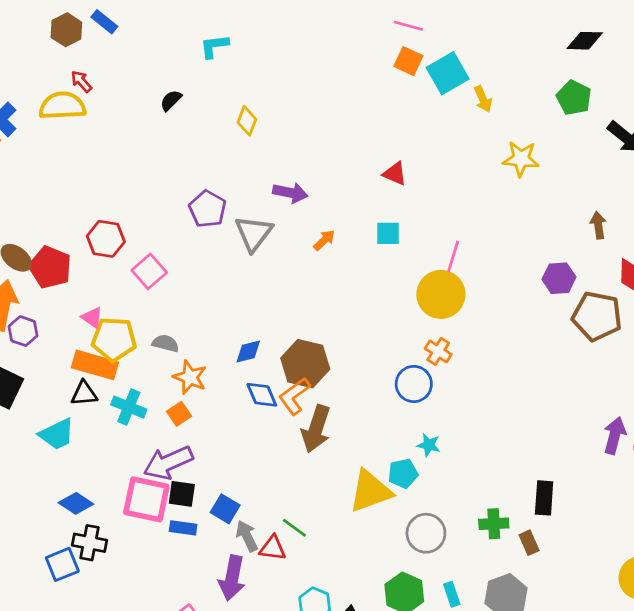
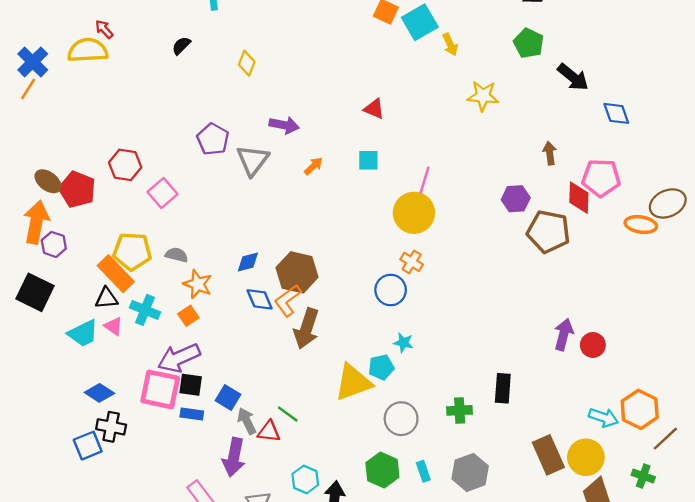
pink triangle: (92, 317) -> (113, 326), moved
orange rectangle: (95, 365) -> (116, 274), turned 30
brown rectangle: (529, 543) -> (548, 455), moved, size x1.8

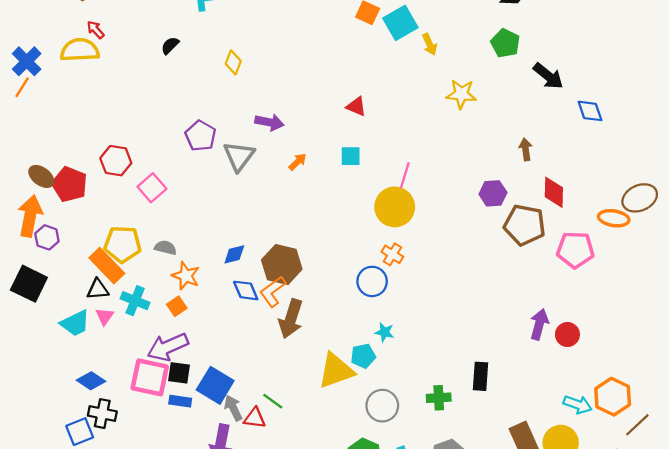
pink pentagon: (601, 178) -> (575, 250), moved
pink triangle: (113, 326) -> (105, 316), turned 30
blue square: (228, 398) -> (215, 385), size x1.5

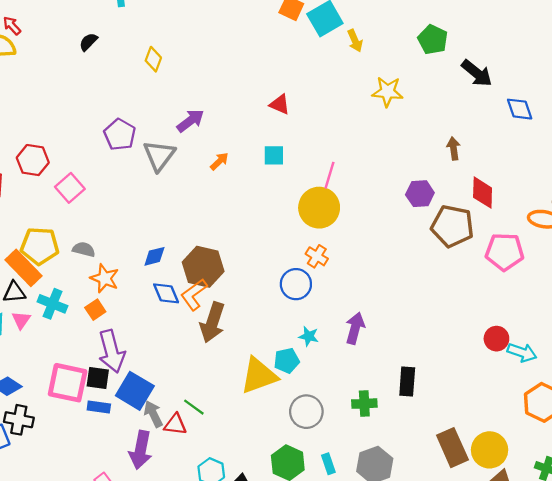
purple arrow: (269, 122) -> (190, 121), turned -48
purple arrow: (539, 324) -> (355, 328), moved
purple arrow: (168, 347) -> (112, 351), moved, turned -81
cyan arrow: (578, 405) -> (522, 353), moved

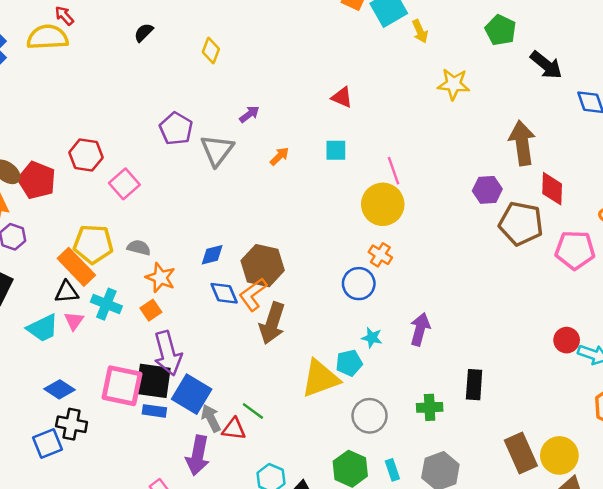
purple arrow: (190, 121) -> (249, 114), size x0.7
brown arrow: (454, 148) -> (522, 143), size x1.8
pink line: (330, 175) -> (394, 171), turned -36
black square: (98, 378) -> (153, 381), size x1.5

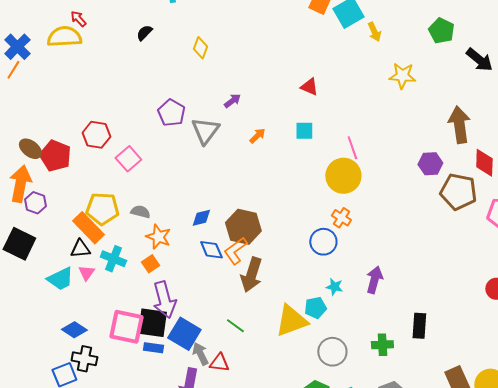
green line: (253, 411) -> (235, 326), moved

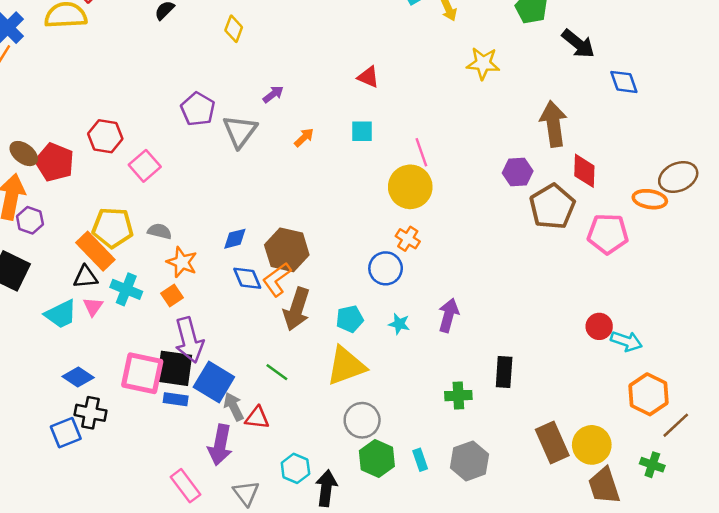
brown pentagon: (458, 192) -> (552, 207), turned 30
cyan pentagon: (315, 308) -> (350, 319), moved
gray circle: (332, 352) -> (362, 420), moved

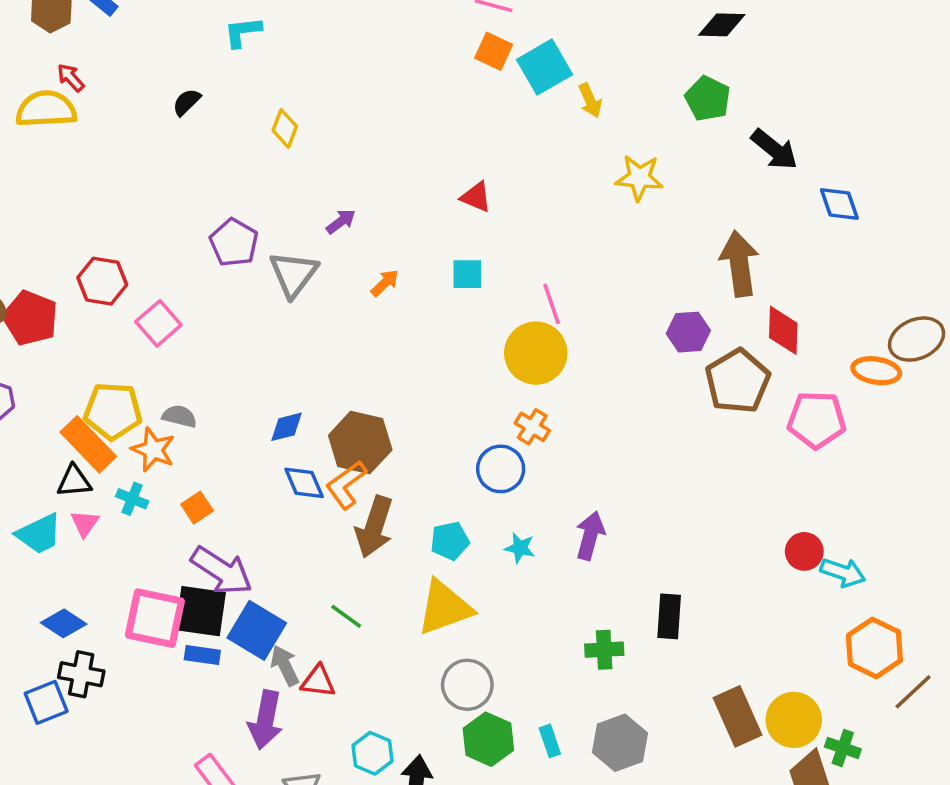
orange star: (182, 262) -> (153, 450), moved
cyan cross: (126, 289) -> (132, 499), size x0.7
purple arrow: (189, 340) -> (222, 571), turned -42
green cross: (652, 465) -> (843, 748), moved

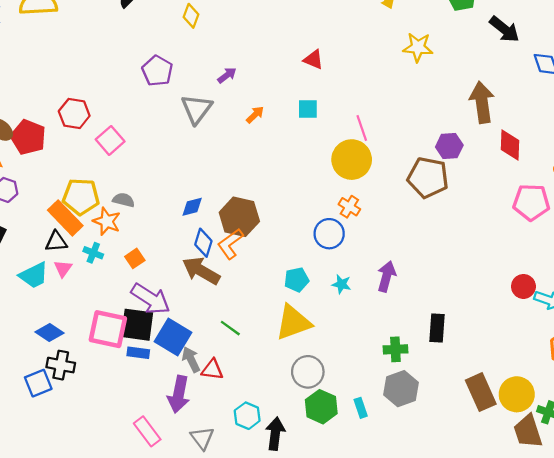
purple pentagon: (234, 243) -> (157, 71), moved
brown pentagon: (738, 381) -> (428, 178), moved, turned -30
blue diamond: (304, 483) -> (203, 243), turned 40
brown arrow: (374, 527) -> (201, 271), moved, turned 102
gray hexagon: (620, 743) -> (401, 389), moved

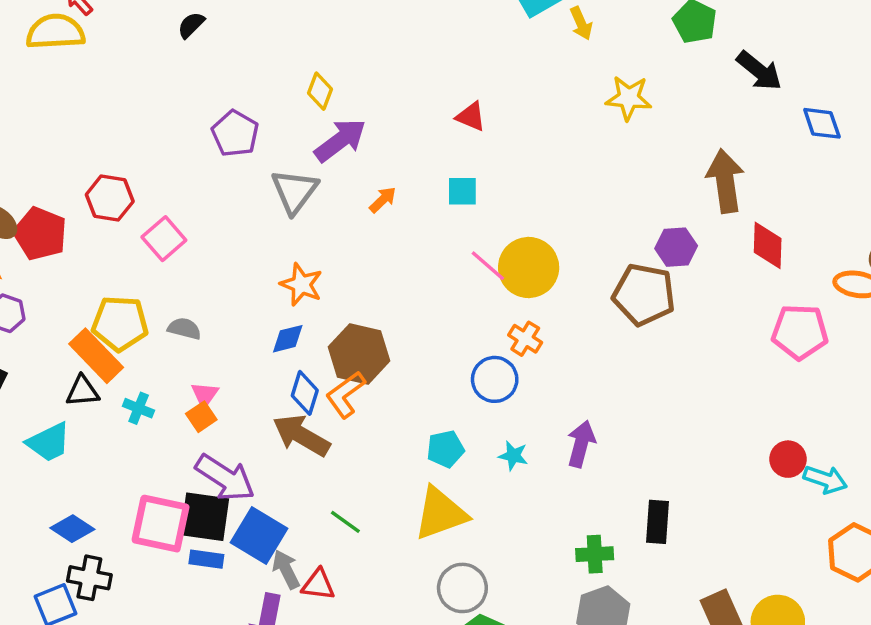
yellow diamond: (191, 16) -> (320, 91), moved
purple arrow: (227, 75) -> (340, 140), size x1.8
pink line: (362, 128) -> (488, 266), moved, turned -30
orange star: (107, 221) -> (301, 284), moved
pink triangle: (63, 269) -> (205, 395), moved

